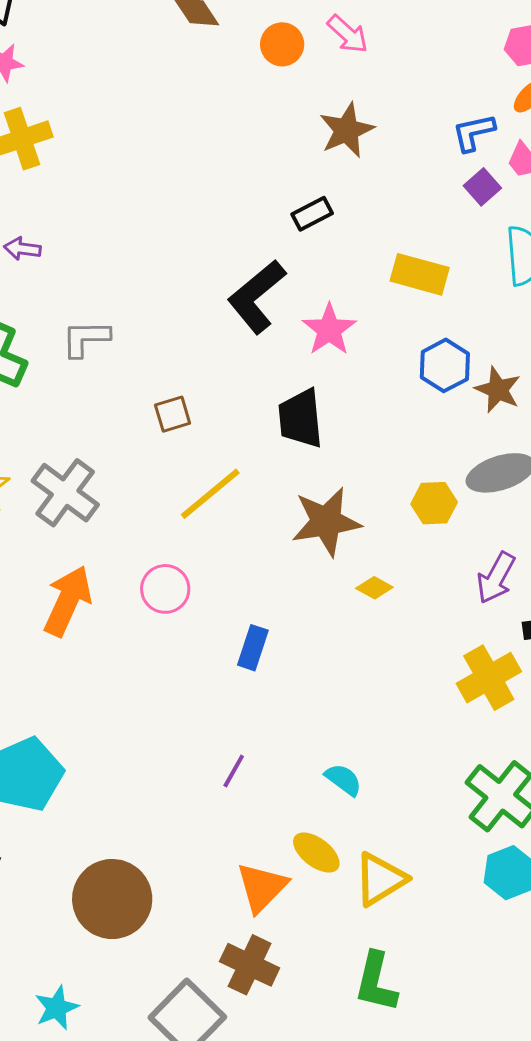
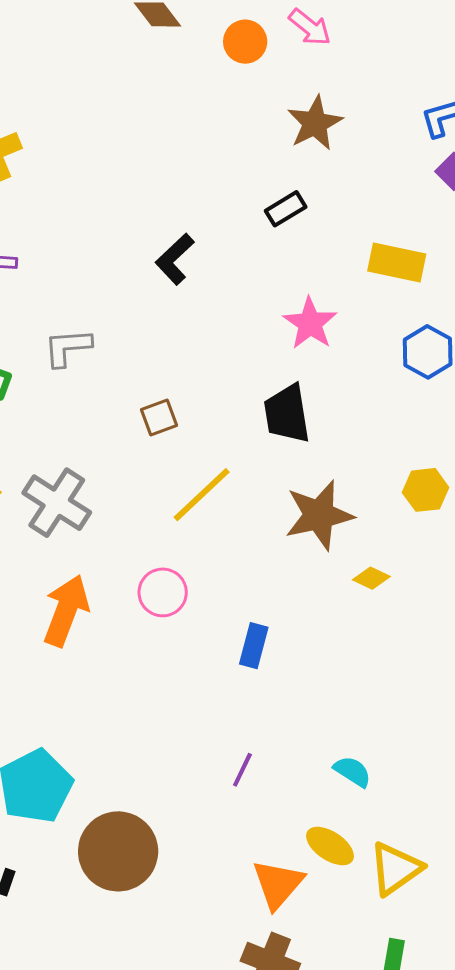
black L-shape: (257, 297) -> (175, 259), moved, size x0.7
brown circle: (112, 899) -> (118, 851), moved

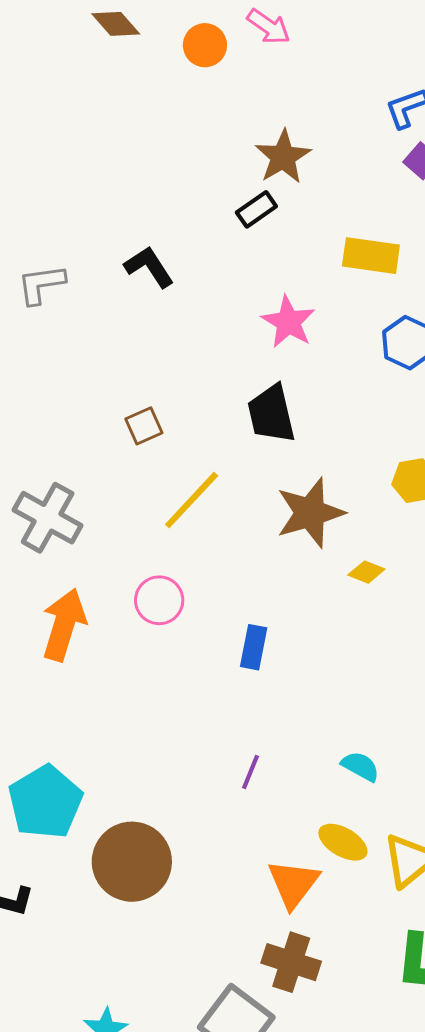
brown star: (315, 123) -> (283, 157), moved
black L-shape: (175, 259) -> (149, 267), turned 104
gray L-shape: (68, 347) -> (41, 284), moved

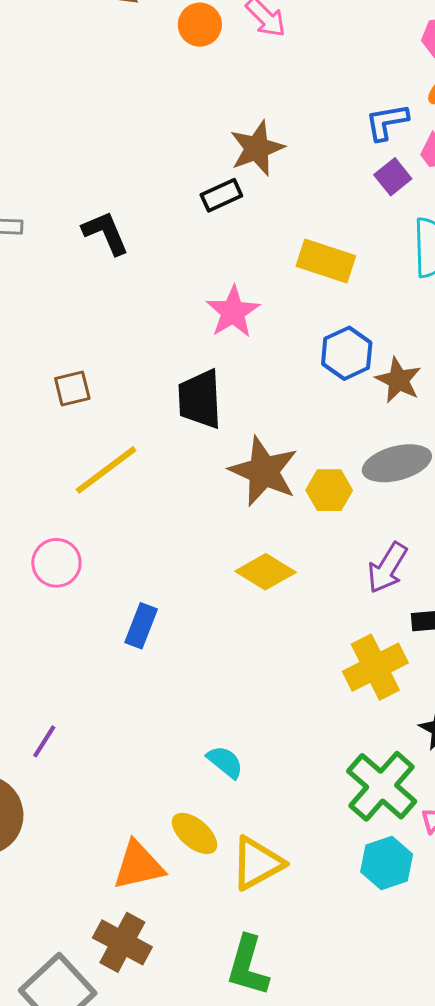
brown star: (310, 513) -> (264, 471), moved, turned 30
yellow diamond: (366, 572) -> (266, 572), size x1.6
purple line: (250, 772) -> (44, 741), moved
orange triangle: (293, 884) -> (138, 865), turned 30

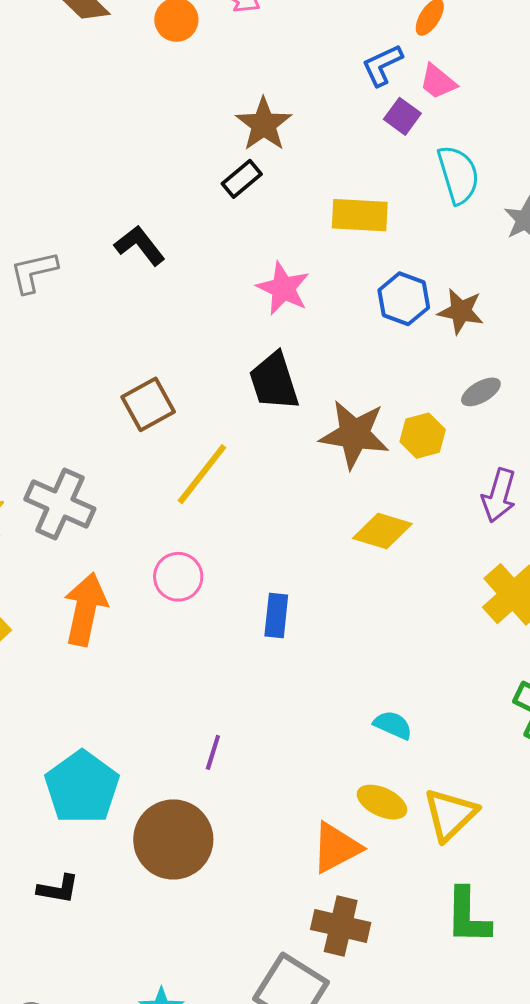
brown square: (72, 389) -> (148, 404), size x1.4
gray ellipse: (397, 463) -> (481, 392), size x0.6

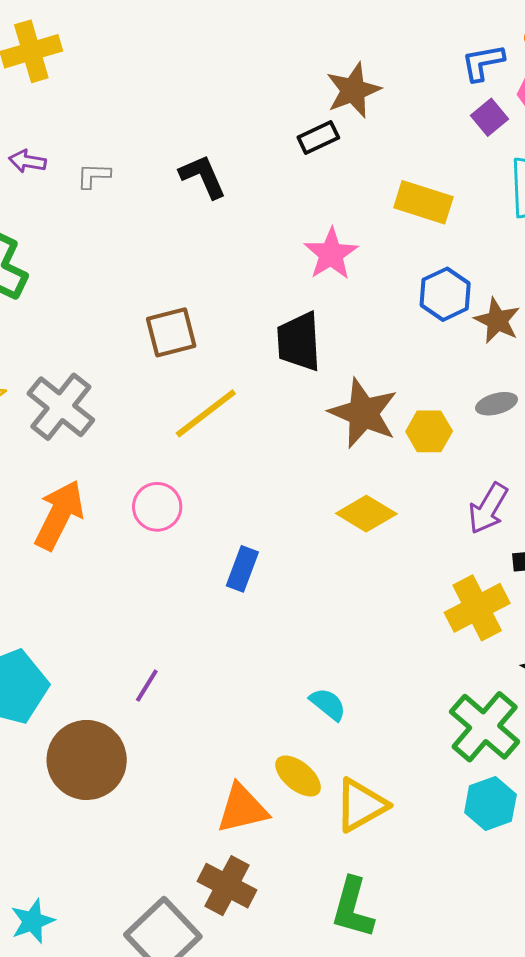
gray L-shape: (34, 272) -> (94, 176), size x0.7

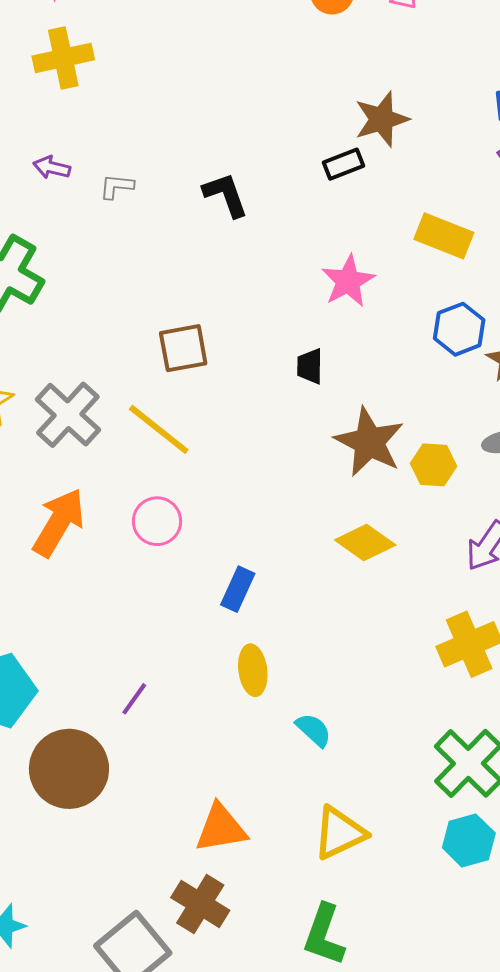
black trapezoid: (299, 342) -> (310, 366), size x0.6
yellow line: (206, 413) -> (159, 429), moved, turned 72
yellow ellipse: (298, 776) -> (253, 670), moved, turned 39

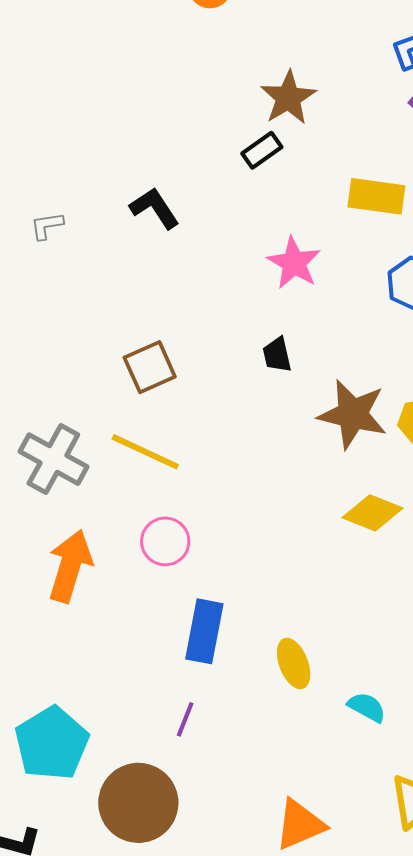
blue rectangle: (238, 589) -> (204, 631), moved, size x1.4

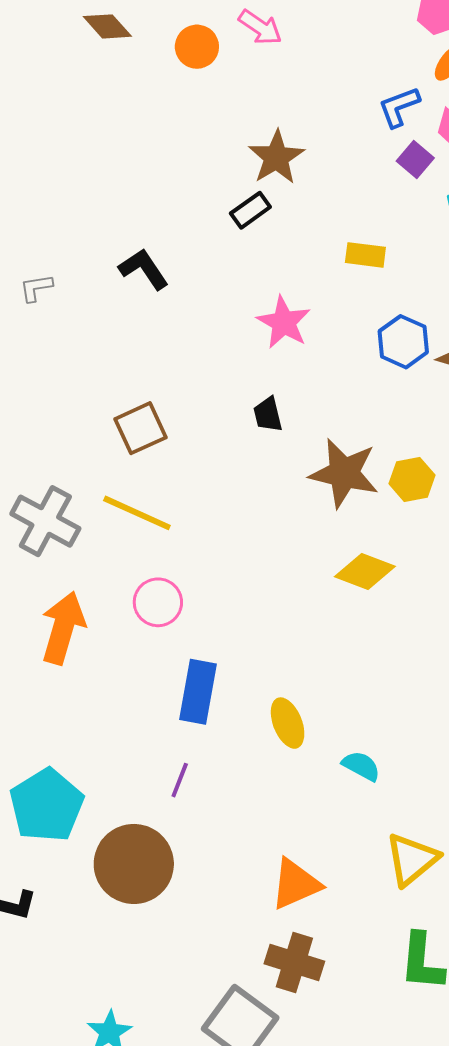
yellow rectangle: (376, 196) -> (365, 255), size x0.7

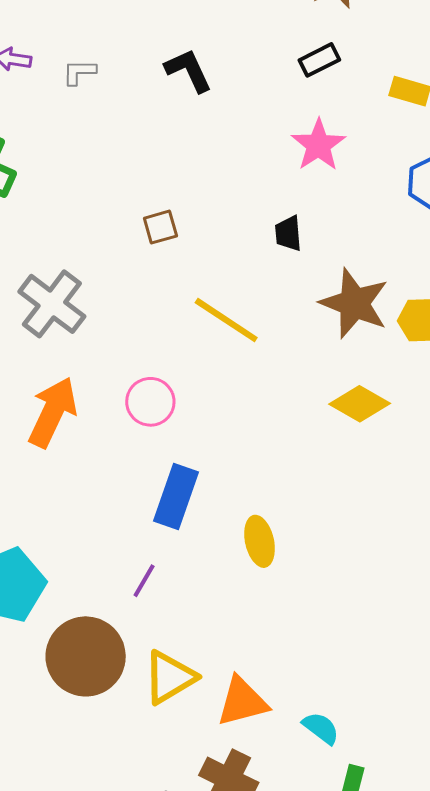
black rectangle: (250, 210) -> (319, 60), moved
brown square: (141, 428) -> (160, 227), size x0.7
yellow line: (137, 513) -> (226, 320), moved
cyan semicircle: (361, 766) -> (321, 728), moved
yellow triangle: (412, 859) -> (170, 677), moved

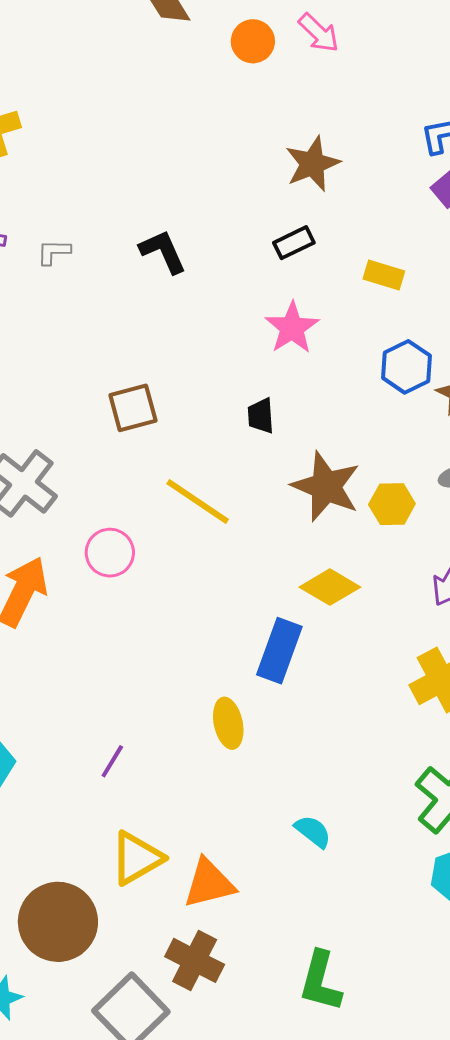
brown square: (160, 227) -> (133, 408), size x1.4
pink circle: (150, 402) -> (110, 553), moved
blue rectangle: (176, 496) -> (279, 651), moved
brown circle: (86, 656) -> (58, 922), moved
cyan semicircle: (321, 728) -> (313, 831), moved

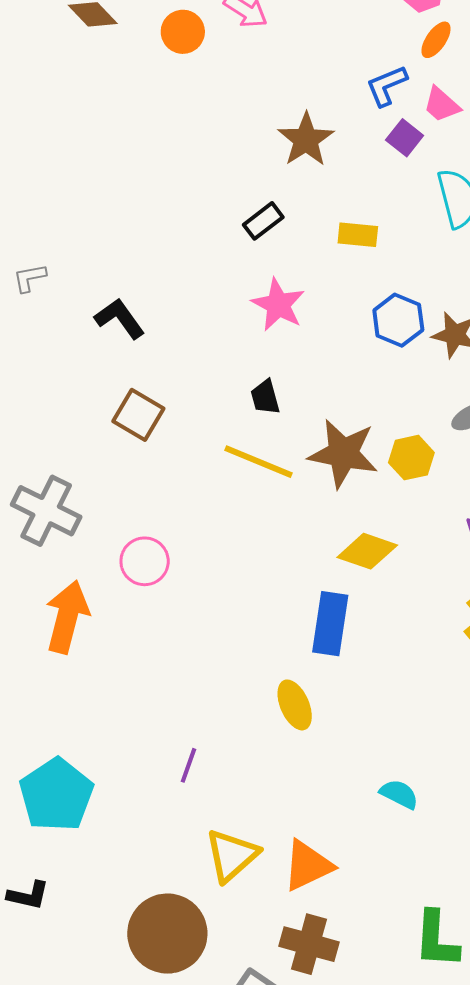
brown star: (312, 164) -> (306, 140), moved
black L-shape: (163, 252) -> (120, 318), moved
brown square: (133, 408) -> (138, 415), turned -33
yellow line: (198, 502) -> (259, 462), moved

